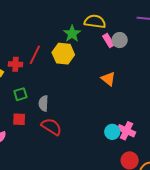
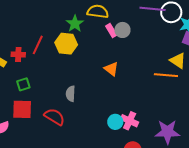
gray semicircle: (43, 103) -> (71, 94), moved
red square: (19, 119) -> (22, 109), size x1.5

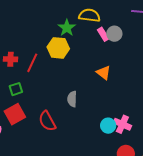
red line: (38, 45) -> (32, 63), moved
gray semicircle: (71, 94) -> (72, 99), moved
red square: (22, 109) -> (15, 114), turned -30
red semicircle: (54, 117) -> (47, 121), turned -150

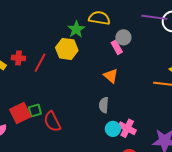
pink rectangle: (103, 34) -> (117, 47), moved
green square: (16, 89) -> (35, 110), moved
gray semicircle: (72, 99) -> (104, 105), moved

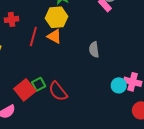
red cross: (18, 58) -> (12, 19), moved
orange triangle: (111, 76) -> (54, 36), moved
gray semicircle: (104, 105) -> (94, 50), moved

